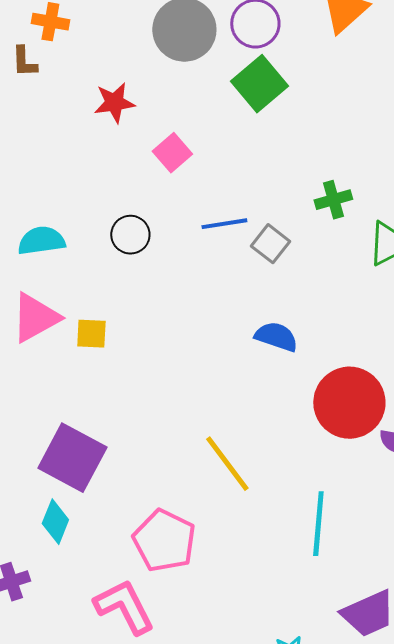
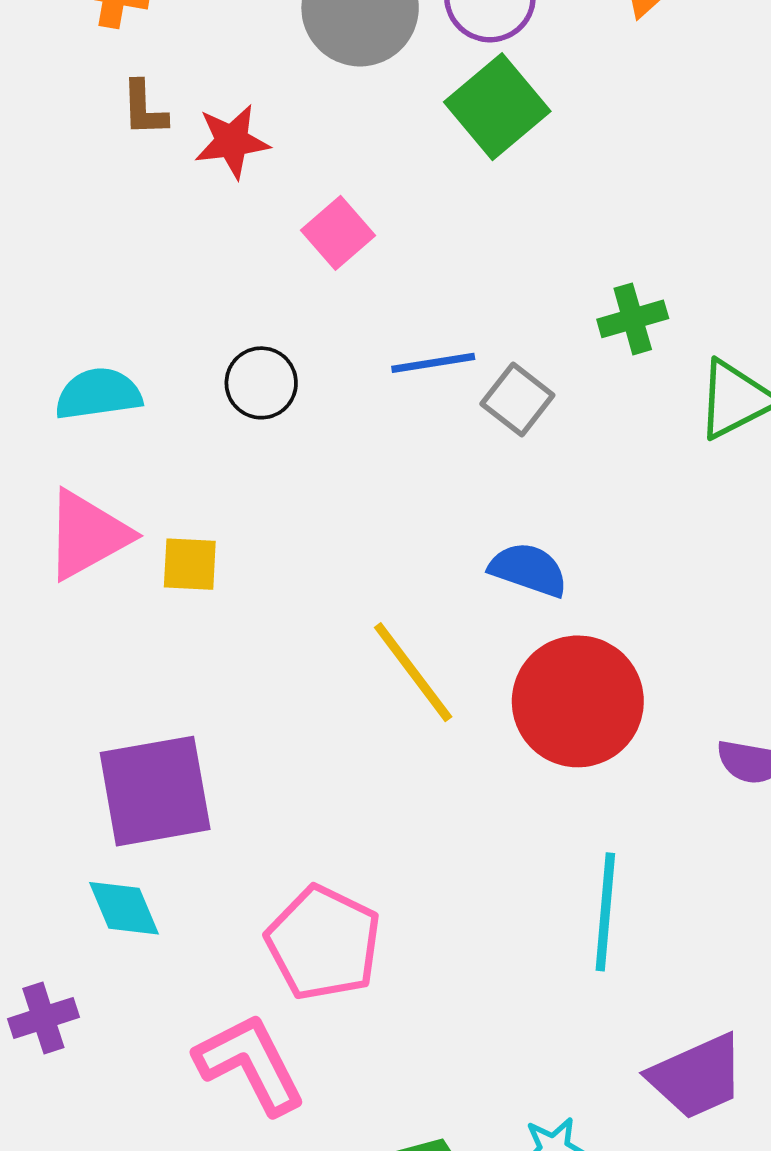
brown L-shape: (24, 62) -> (144, 108), moved
red circle: (349, 403) -> (578, 701), moved
purple square: (72, 458) -> (155, 791), turned -38
yellow line: (227, 464) -> (413, 672), moved
cyan diamond: (55, 522) -> (124, 908), turned -45

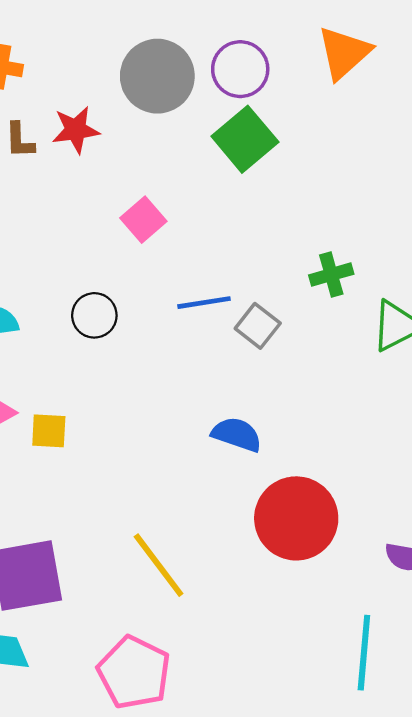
red star: (232, 141) -> (76, 130), moved
blue semicircle: (528, 570) -> (237, 434), moved
yellow line: (413, 672) -> (159, 565), moved
cyan line: (605, 912) -> (364, 653), moved

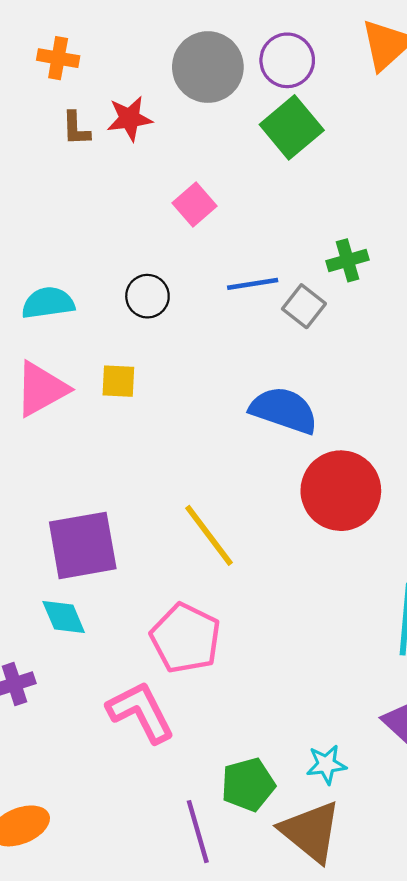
green cross: (331, 275) -> (348, 260), moved
yellow square: (49, 431) -> (118, 381), moved
blue semicircle: (237, 434) -> (284, 410), size x1.4

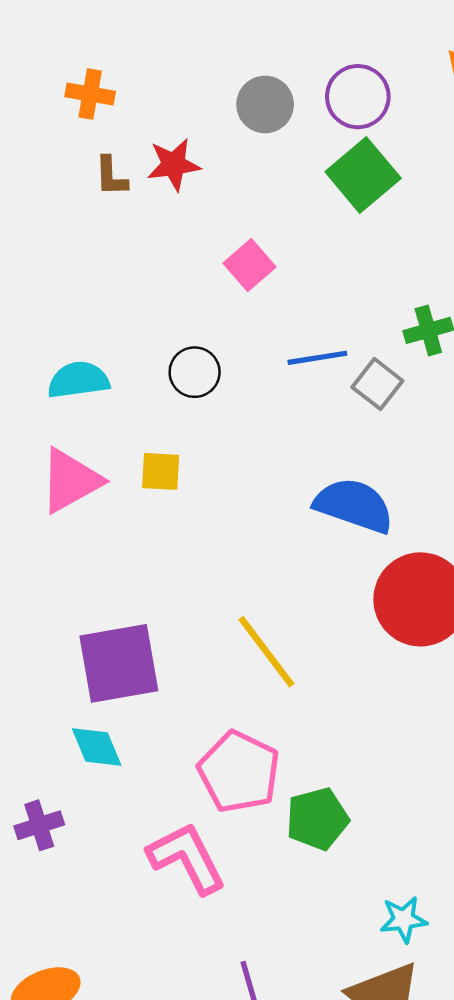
gray circle: (208, 67) -> (265, 104), size x0.7
green pentagon: (248, 785) -> (317, 819), moved

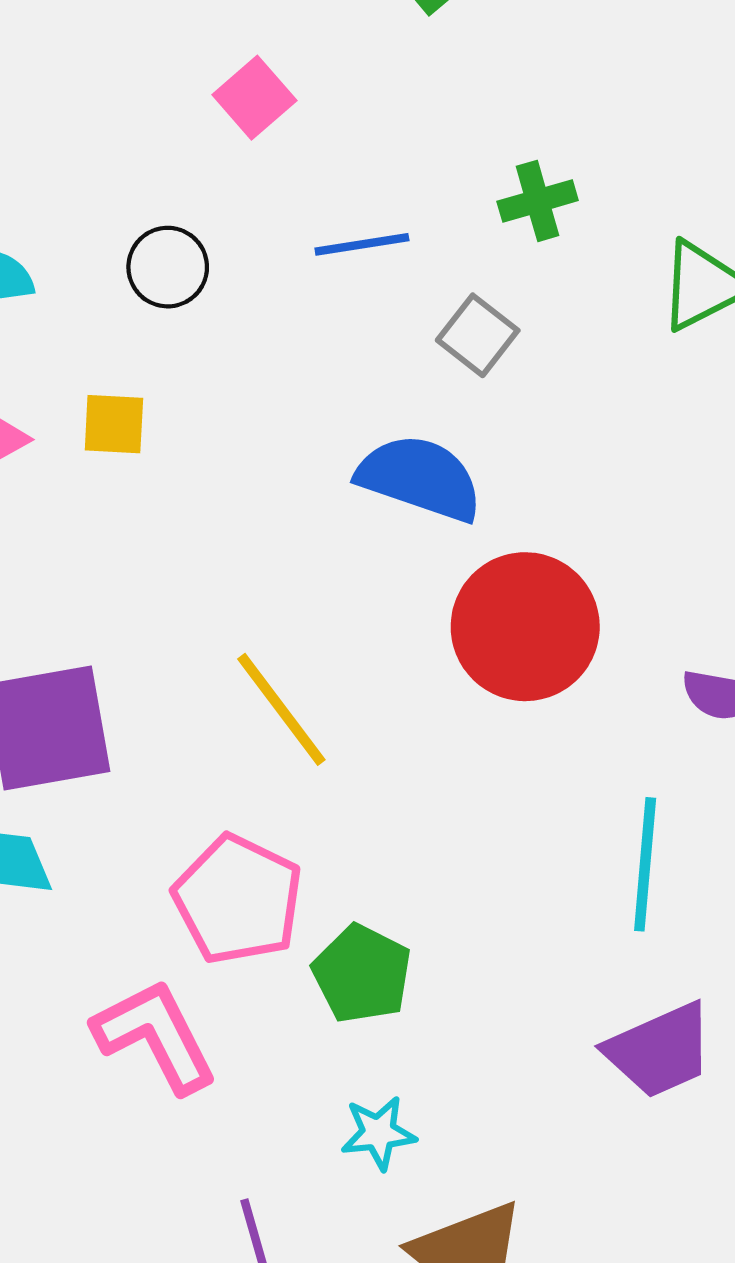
gray square: (377, 384) -> (478, 335), moved
green pentagon: (317, 819) -> (362, 974), turned -30
cyan star: (404, 919) -> (378, 1133), moved

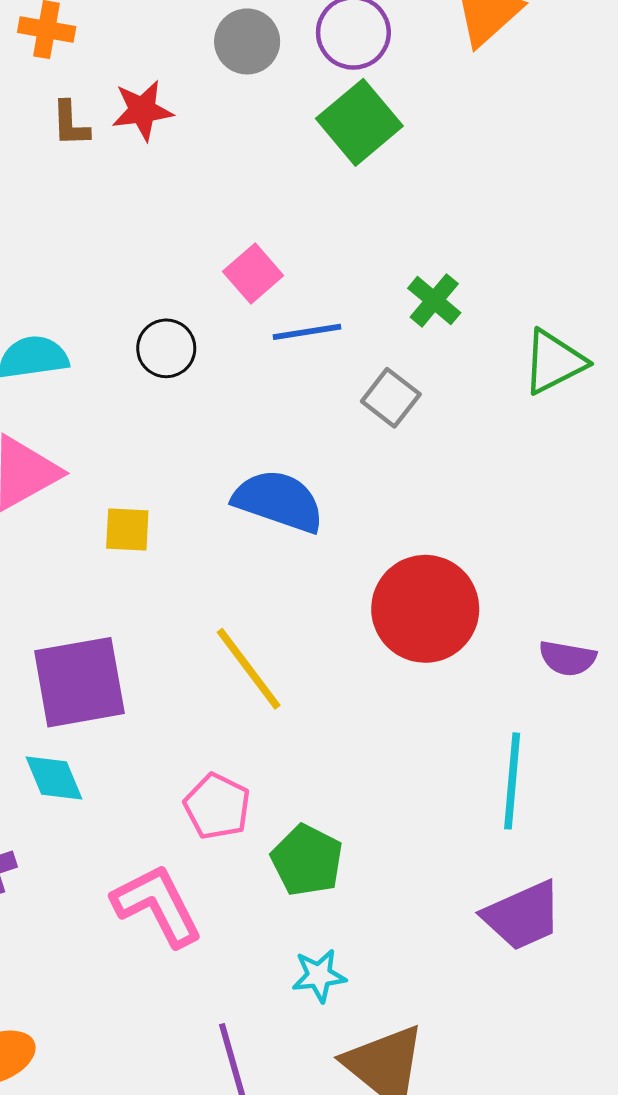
pink square: (254, 98) -> (253, 274), moved
green cross: (538, 201) -> (434, 300), turned -34
yellow square: (114, 424) -> (127, 529), moved
blue semicircle: (420, 478) -> (279, 501), moved
pink pentagon: (238, 899) -> (217, 806), size x0.7

